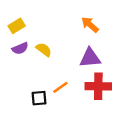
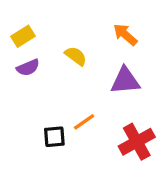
yellow semicircle: (44, 50) -> (76, 56), moved
red cross: (98, 86) -> (137, 142), moved, turned -30

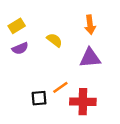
orange arrow: (125, 35) -> (90, 25), turned -138
red cross: (137, 142) -> (83, 102), moved, turned 30

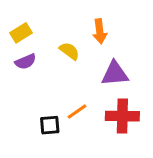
orange arrow: (90, 25) -> (100, 31), moved
red cross: (83, 102) -> (122, 116), moved

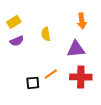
orange arrow: (100, 31) -> (82, 21), moved
yellow semicircle: (69, 51) -> (46, 34), turned -136

